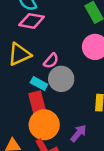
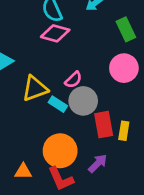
yellow triangle: (19, 54) -> (35, 88), moved
red rectangle: (37, 103) -> (104, 125), moved

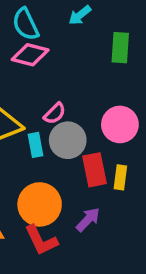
green rectangle: (126, 29) -> (120, 48), turned 30
pink circle: (124, 68) -> (120, 124), moved
cyan rectangle: (58, 104) -> (35, 145), turned 48

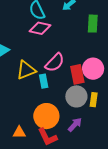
pink semicircle: (55, 113) -> (55, 63), size x1.5
gray circle: (68, 140) -> (76, 96), moved
red rectangle: (94, 170) -> (77, 74), moved

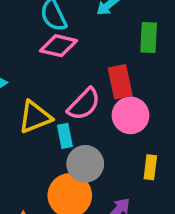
pink circle: (93, 69) -> (131, 115), moved
red rectangle: (77, 74) -> (120, 82), moved
gray circle: (76, 96) -> (85, 164), moved

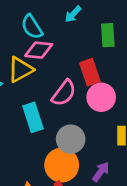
yellow triangle: (35, 117) -> (20, 69), moved
cyan rectangle: (65, 136) -> (33, 117), moved, size x1.5

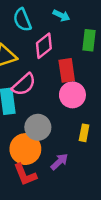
cyan arrow: (73, 14) -> (61, 16), turned -119
pink diamond: (39, 50) -> (44, 46), moved, turned -55
pink semicircle: (64, 93) -> (24, 84), moved

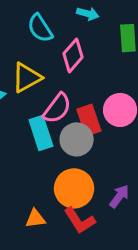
red rectangle: (67, 70) -> (89, 120), moved
gray circle: (38, 127) -> (77, 139), moved

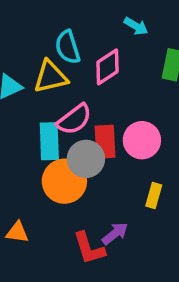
cyan semicircle: (40, 28) -> (68, 47), moved
orange circle: (74, 188) -> (64, 181), moved
red L-shape: (80, 220) -> (89, 248), moved

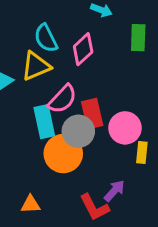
pink circle: (142, 140) -> (125, 128), moved

